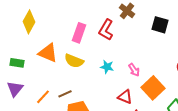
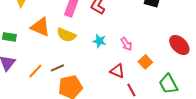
orange square: (153, 88) -> (145, 62), size x0.6

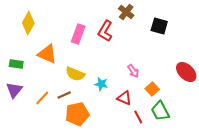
yellow semicircle: (66, 35) -> (75, 74), moved
cyan star: (99, 41) -> (101, 84), moved
green trapezoid: (168, 84) -> (160, 111), moved

